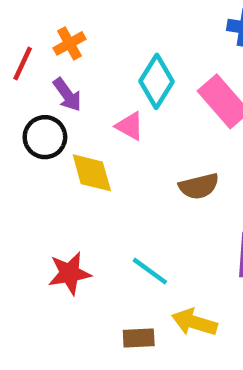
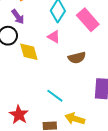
pink triangle: (130, 126) -> (54, 37), moved
red star: (69, 273) -> (19, 115), moved, turned -30

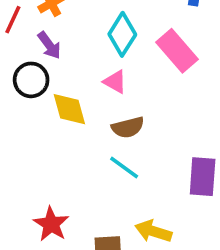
brown semicircle: (77, 58) -> (128, 127), moved
cyan line: (55, 96) -> (124, 167), moved

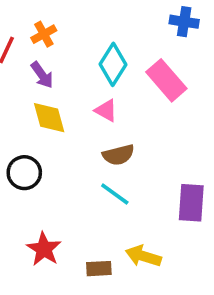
black circle: (31, 80) -> (24, 173), moved
yellow diamond: (69, 109) -> (49, 118), moved

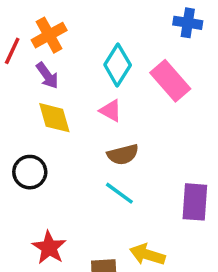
orange cross: (44, 34) -> (49, 35), size x1.4

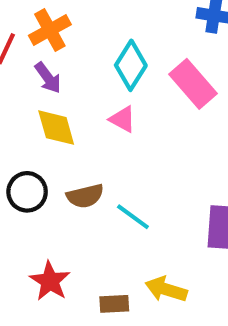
brown semicircle: (123, 155) -> (85, 196), moved

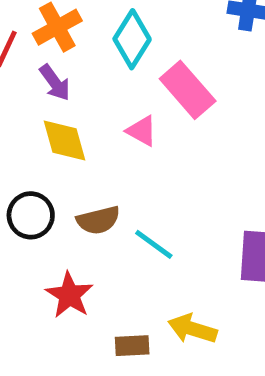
cyan diamond: (131, 65) -> (132, 39), moved
pink rectangle: (193, 84) -> (188, 90), moved
red star: (50, 281) -> (69, 295), moved

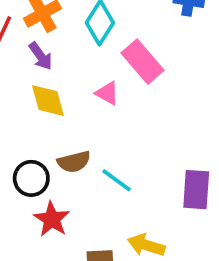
black circle: (31, 215) -> (31, 178), moved

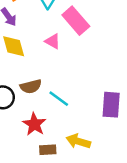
red star: (52, 219) -> (34, 124), moved

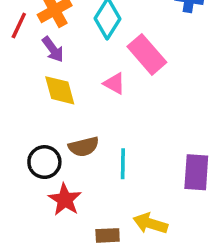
cyan line: (59, 99) -> (123, 164), turned 55
red star: (34, 124) -> (65, 200), moved

